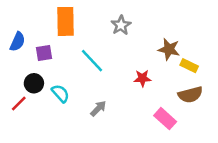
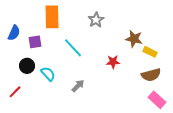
red line: (19, 103) -> (15, 92), moved
pink rectangle: (165, 119) -> (157, 100), moved

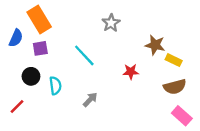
orange rectangle: (52, 17) -> (39, 19), moved, turned -30
cyan semicircle: (48, 74) -> (55, 86), turned 35

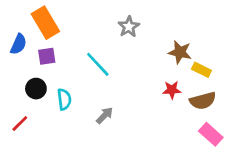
red star: (131, 72) -> (172, 90), moved

